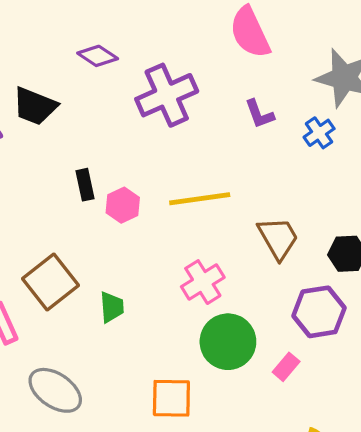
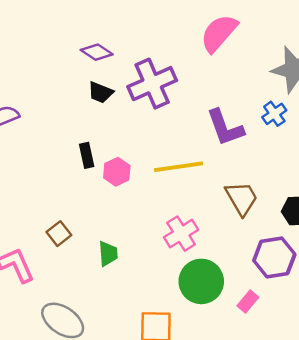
pink semicircle: (250, 32) -> (219, 33), turned 66
black trapezoid: (35, 106) -> (100, 92), moved, size x0.7
purple L-shape: (259, 114) -> (225, 128), moved, size x1.6
brown square: (51, 282) -> (59, 234), size x0.6

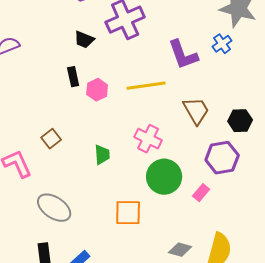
black trapezoid: (100, 92) -> (84, 40), moved
pink cross: (181, 234) -> (148, 139), turned -32
green trapezoid: (108, 254) -> (102, 155), moved

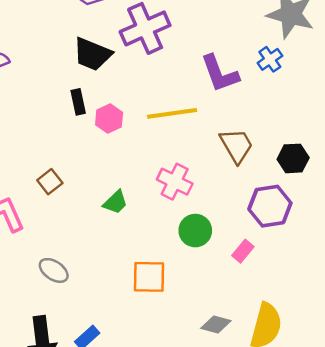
black trapezoid: (84, 40) -> (92, 54), size x1.5
green trapezoid: (102, 155) -> (115, 202), turned 50
green circle: (164, 177) -> (195, 231), size x0.7
gray ellipse: (54, 208) -> (54, 270), size x0.7

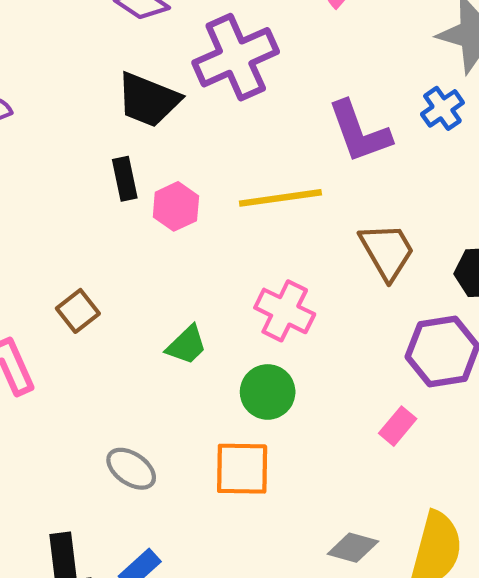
green circle: (195, 231) -> (268, 392), moved
gray ellipse: (54, 270) -> (131, 469), moved

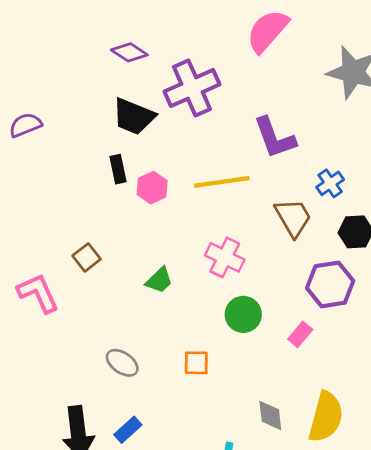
blue cross: (442, 108) -> (330, 183), moved
green circle: (268, 392) -> (243, 314), moved
orange square: (242, 469) -> (196, 363), size x0.7
gray diamond: (353, 548) -> (270, 416), turned 68

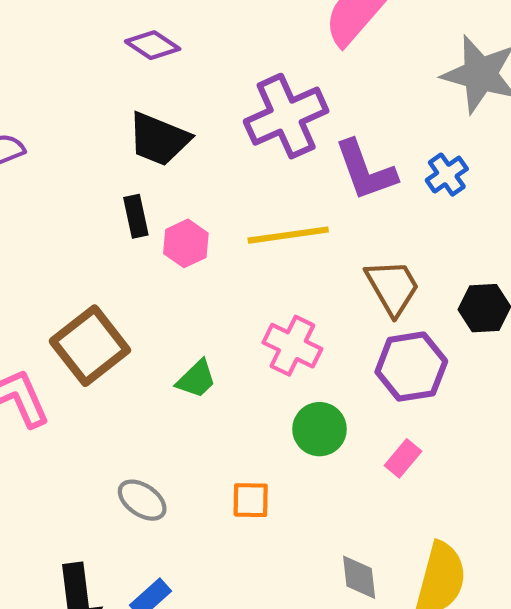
purple cross: (192, 88) -> (286, 116), moved
blue cross: (330, 183) -> (447, 175), moved
brown square: (87, 257) -> (90, 346), size x1.8
purple hexagon: (330, 284) -> (411, 367), moved

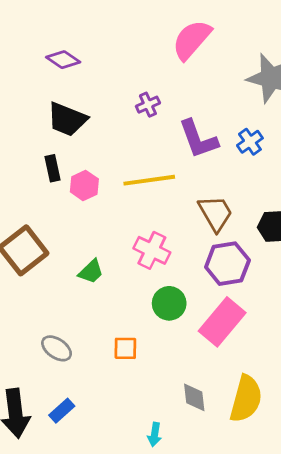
purple cross: (286, 116) -> (148, 105), size x0.5
pink rectangle: (403, 458) -> (222, 322), size x2.0

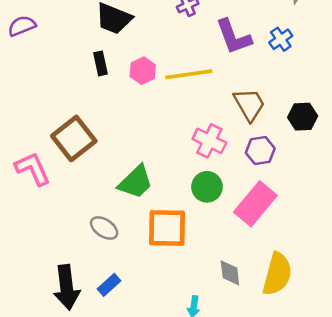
pink hexagon: (84, 185) -> (143, 71), moved
pink cross: (152, 250) -> (209, 141), moved
purple hexagon: (227, 264) -> (260, 151), size x0.7
green trapezoid: (91, 272) -> (136, 182), moved, size x1.5
orange square: (125, 348) -> (167, 228), size x1.8

